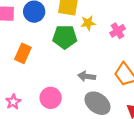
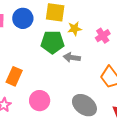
orange rectangle: (23, 53) -> (14, 76), moved
gray arrow: (87, 76) -> (72, 57), moved

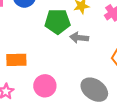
orange rectangle: (14, 76) -> (16, 60), turned 66

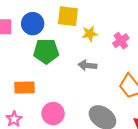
green pentagon: (57, 21) -> (46, 51), moved

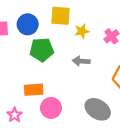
orange rectangle: (24, 88) -> (34, 90), moved

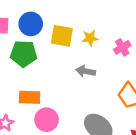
yellow square: (61, 16) -> (62, 36), moved
green pentagon: (42, 50) -> (24, 54), moved

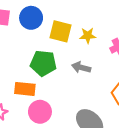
green pentagon: (24, 54) -> (43, 63), moved

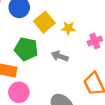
yellow square: (60, 31) -> (44, 22), turned 30

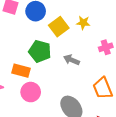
yellow star: (68, 28) -> (83, 23), moved

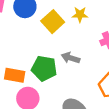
green pentagon: (40, 51) -> (44, 68), moved

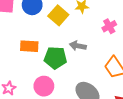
orange rectangle: (15, 75) -> (29, 46), moved

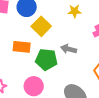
yellow square: (58, 15) -> (41, 26), moved

